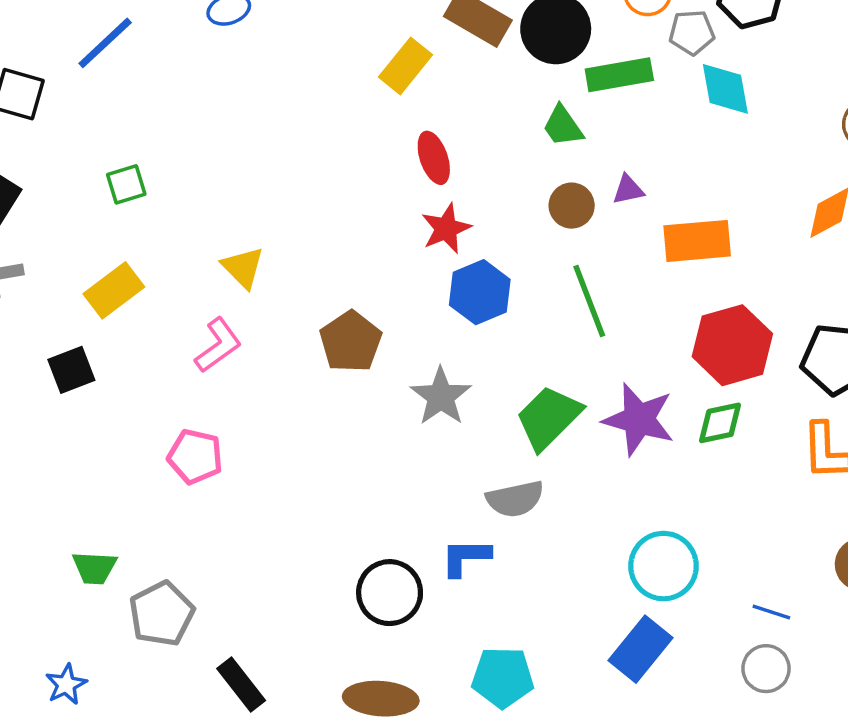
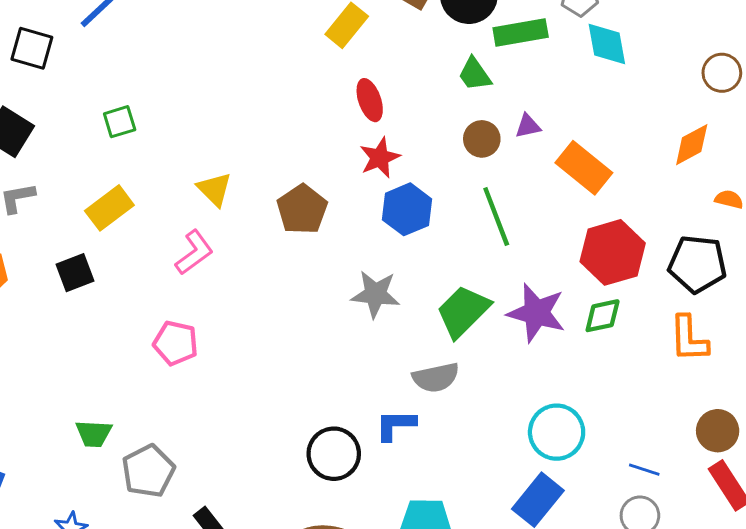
orange rectangle: (697, 241) -> (584, 168), turned 44
brown pentagon: (351, 342) -> (302, 209), moved
gray star: (441, 396) -> (375, 294), turned -30

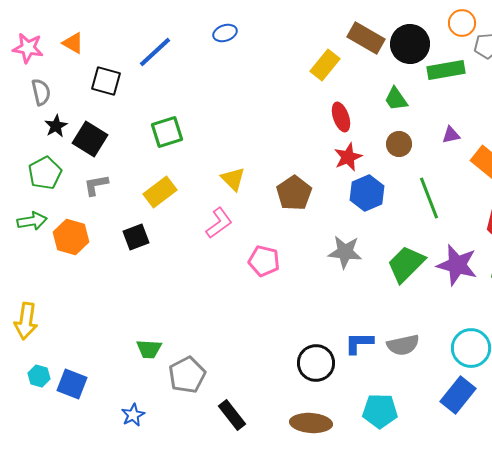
green trapezoid: (475, 74) -> (396, 99), moved
green square: (120, 122) -> (167, 132), size x1.4
brown circle: (482, 139) -> (399, 144), moved
pink pentagon: (176, 343) -> (264, 261), moved
gray semicircle: (436, 378) -> (403, 345), moved

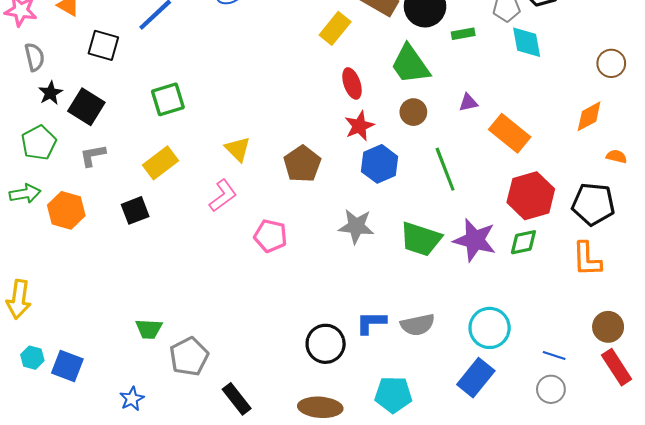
green rectangle: (446, 70) -> (463, 34), size x0.6
green trapezoid: (396, 99) -> (410, 64), size x1.6
green trapezoid: (406, 264) -> (421, 239), turned -117

